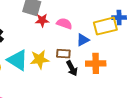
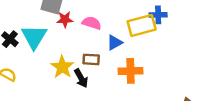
yellow star: (40, 59) -> (62, 67), turned -30
cyan triangle: (18, 60) -> (34, 37), moved, turned 30
black arrow: (72, 68) -> (81, 78), moved

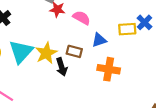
blue cross: (158, 15) -> (144, 22), turned 35
yellow rectangle: (142, 25) -> (127, 29), size x0.7
cyan triangle: (34, 37) -> (21, 52), moved

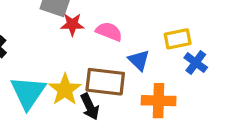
blue cross: (144, 22) -> (196, 63), moved
blue triangle: (99, 40) -> (139, 60), turned -49
brown rectangle: (74, 51) -> (105, 82), size x1.6

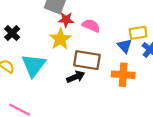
blue triangle: (139, 60) -> (125, 46), moved
yellow star: (65, 90) -> (60, 39), moved
black arrow: (90, 107) -> (76, 77), turned -90

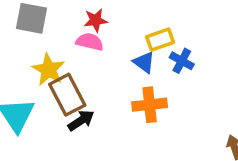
red star: (66, 20) -> (96, 20), moved
brown rectangle: (87, 60) -> (67, 95), moved, turned 64

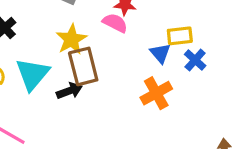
orange cross: (150, 105) -> (156, 93), turned -36
black arrow: (81, 120) -> (69, 91), moved

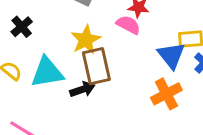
blue triangle: (160, 53) -> (171, 55), size x1.4
cyan triangle: (32, 74) -> (47, 72), turned 39

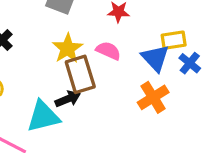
pink semicircle: (128, 25) -> (108, 51), moved
cyan triangle: (47, 72) -> (43, 116), moved

